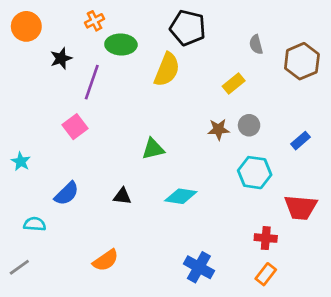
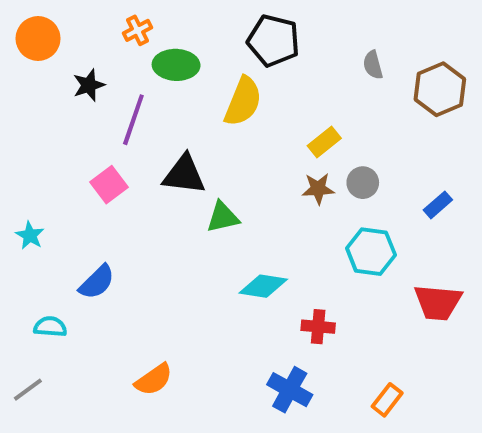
yellow rectangle: (234, 83) -> (324, 142), moved
black triangle: (122, 196) -> (184, 174), moved, size x1.6
red cross: (266, 238) -> (318, 327), moved

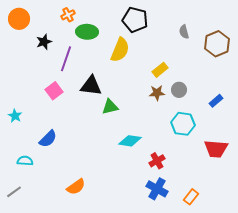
red cross: (318, 327) -> (157, 161), turned -35
blue cross: (290, 390) -> (157, 189), moved

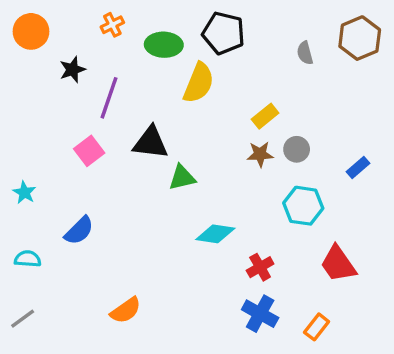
green ellipse: (87, 32) -> (164, 45), moved
brown hexagon: (217, 44) -> (360, 38), moved
red trapezoid: (216, 149) -> (338, 264), moved, turned 50
cyan semicircle: (25, 161) -> (28, 259), moved

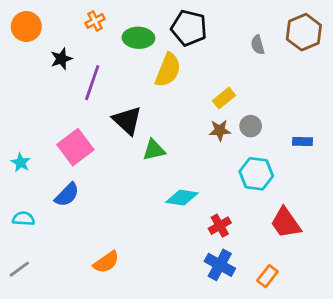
black triangle: (151, 143) -> (127, 120), turned 36
pink square: (89, 151) -> (75, 147), moved, size x1.4
blue rectangle: (358, 168) -> (302, 142), turned 42

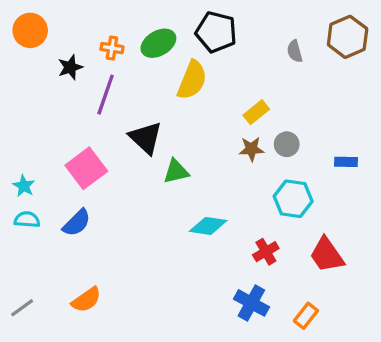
orange cross: (95, 21) -> (112, 48), moved, turned 36
green ellipse: (138, 38) -> (158, 43), turned -32
cyan semicircle: (23, 219) -> (27, 220), moved
red cross: (220, 226) -> (266, 252), moved
orange semicircle: (106, 262) -> (86, 300), moved

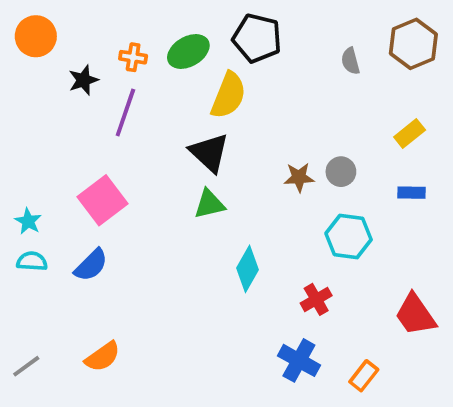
yellow rectangle: (256, 112) -> (410, 134), moved
black triangle: (146, 138) -> (209, 153), moved
cyan diamond: (208, 226) -> (247, 269), turned -69
red trapezoid: (327, 255) -> (415, 315), moved

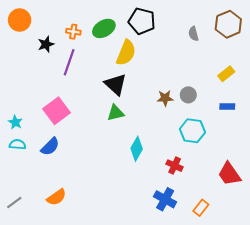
red cross: (316, 299) -> (175, 166), turned -35

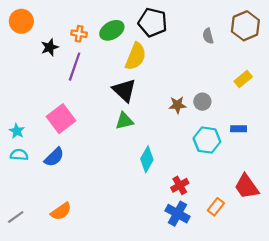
blue rectangle: (227, 106) -> (239, 129), moved
red cross: (175, 166) -> (180, 185), moved, turned 35
orange rectangle: (201, 208) -> (216, 207), moved

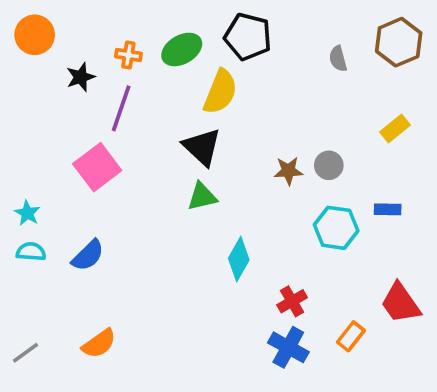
pink square: (61, 119) -> (97, 167), moved

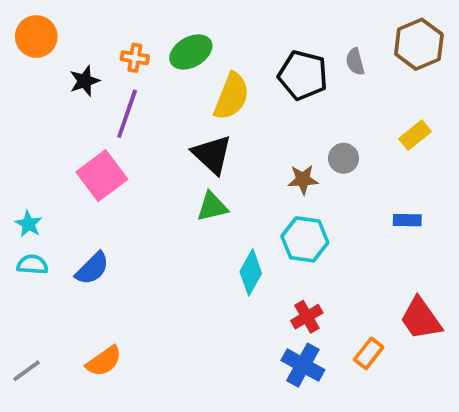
black pentagon: (248, 37) -> (303, 75), moved
gray circle: (329, 165) -> (344, 158), moved
cyan hexagon: (336, 228) -> (305, 239), moved

